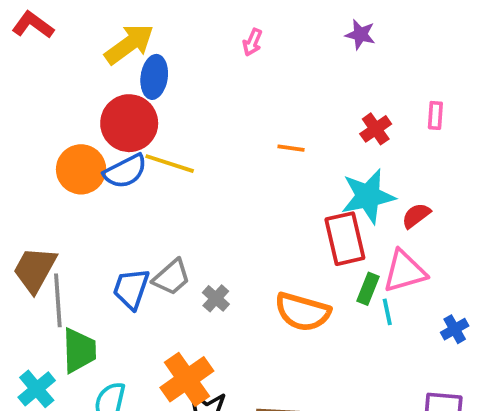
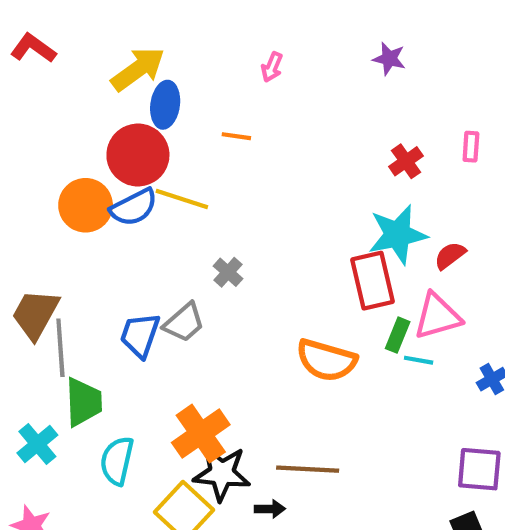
orange line: (291, 148) -> (236, 136), moved
gray cross: (216, 298) -> (228, 272), moved
cyan line: (387, 312) -> (419, 360), turned -68

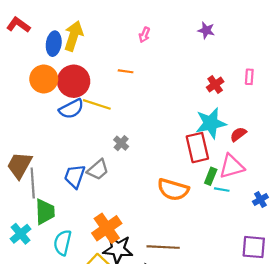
yellow arrow: (138, 69) -> (74, 36), turned -36
blue ellipse: (165, 105) -> (54, 44), moved
orange circle: (86, 205) -> (44, 79), moved

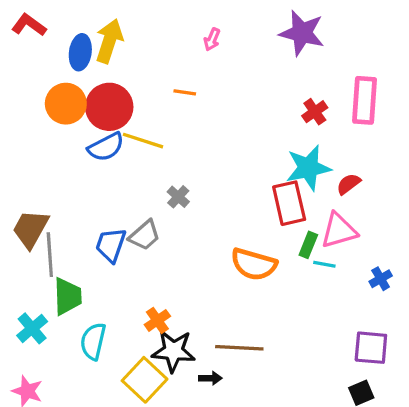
purple star: (206, 30) -> (302, 33), size x1.8
pink rectangle: (249, 77) -> (365, 100), size x2.0
orange cross: (107, 228) -> (157, 320), size x0.6

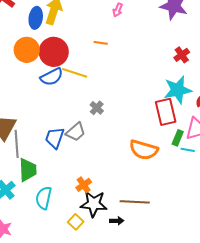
yellow square: (145, 380) -> (76, 222), size x0.6

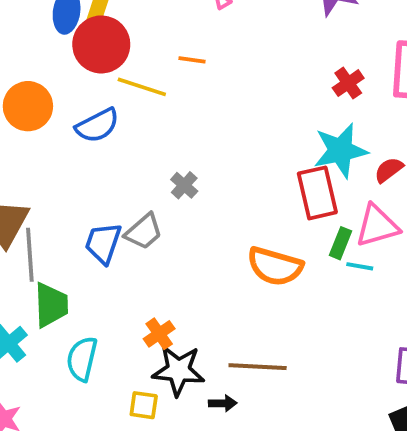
orange circle: (27, 50) -> (28, 106), moved
red circle: (54, 52) -> (101, 44), moved
yellow line: (75, 73) -> (142, 87), moved
yellow square: (76, 222) -> (144, 405), turned -35

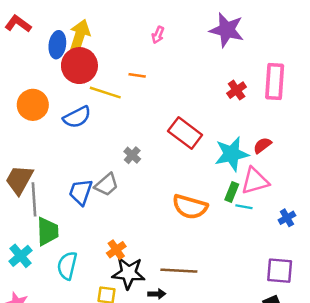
cyan star: (340, 151) -> (232, 154), moved
red rectangle: (317, 193) -> (185, 133), moved, turned -40

